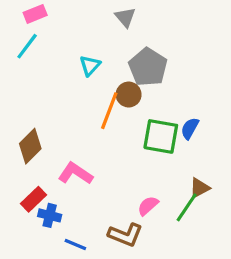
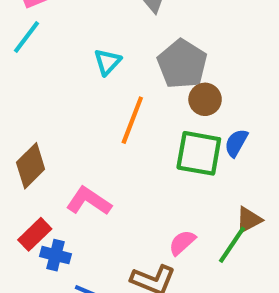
brown circle: (129, 95) -> (205, 99), moved

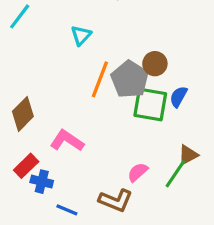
gray pentagon: (182, 64) -> (130, 79), moved

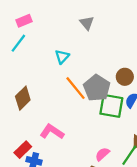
brown circle: (155, 64) -> (125, 77), moved
orange line: (100, 79) -> (76, 88), turned -60
brown diamond: (23, 114) -> (23, 98), moved

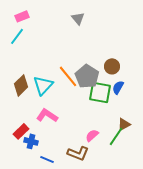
cyan triangle: (62, 57) -> (43, 85), moved, size x1.5

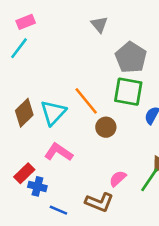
brown circle: (112, 66) -> (106, 127), moved
gray pentagon: (87, 76) -> (131, 57), moved
green square: (100, 92) -> (128, 92), moved

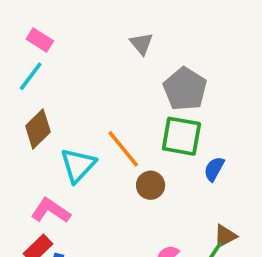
pink rectangle: (26, 22) -> (40, 40), turned 54
brown diamond: (24, 113) -> (38, 129), moved
pink L-shape: (58, 152) -> (51, 211), moved

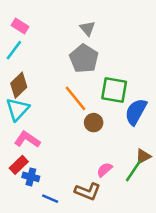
gray pentagon: (185, 89) -> (84, 59), moved
cyan triangle: (78, 165) -> (18, 109), moved
blue semicircle: (214, 169) -> (136, 112), size x1.6

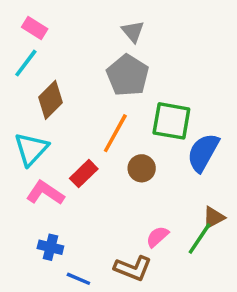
brown diamond: (19, 85) -> (50, 100), moved
orange line: (75, 98) -> (115, 133), turned 68
red rectangle: (19, 165) -> (84, 174), moved

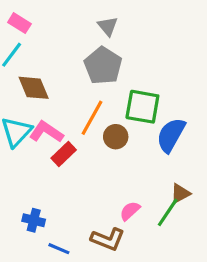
brown diamond: (50, 100) -> (34, 88), turned -68
brown circle: (142, 168) -> (116, 137), moved
pink L-shape: (45, 193) -> (46, 132), moved

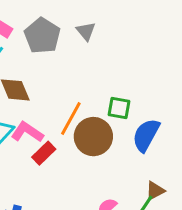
gray pentagon: (103, 66) -> (42, 36), moved
green square: (142, 107) -> (119, 108), size x0.7
brown circle: (116, 137) -> (93, 137), size x1.6

